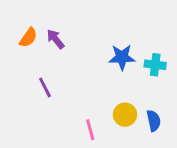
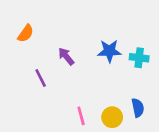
purple arrow: (55, 39) -> (66, 56), moved
yellow circle: (125, 115) -> (112, 117), moved

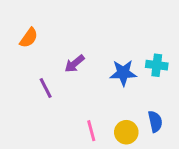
blue star: (109, 51) -> (123, 73), moved
purple arrow: (66, 56) -> (75, 64), turned -90

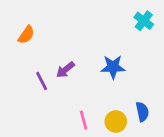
purple arrow: (75, 64) -> (65, 70), moved
cyan cross: (157, 65) -> (144, 21), moved, turned 30

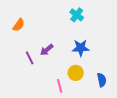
cyan cross: (144, 21) -> (77, 15), moved
yellow circle: (116, 121) -> (76, 73), moved

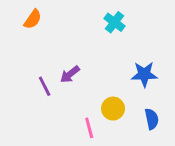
orange semicircle: (19, 25) -> (33, 19), moved
blue star: (81, 48) -> (144, 74), moved

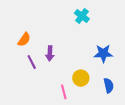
orange semicircle: (33, 19) -> (24, 40), moved
purple arrow: (70, 74) -> (50, 53), turned -48

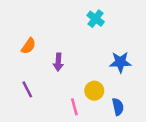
purple line: (32, 62) -> (27, 89), moved
blue semicircle: (109, 86) -> (118, 107), moved

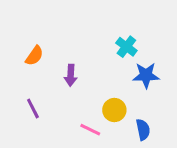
cyan cross: (96, 19) -> (126, 47), moved
pink line: (74, 107) -> (90, 130), turned -49

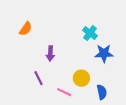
orange semicircle: (34, 56) -> (26, 29), moved
purple line: (33, 108) -> (38, 78), moved

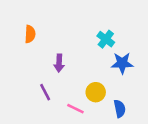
orange semicircle: (26, 29) -> (30, 34), turned -32

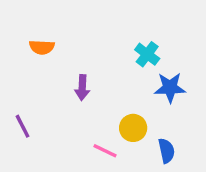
orange semicircle: (30, 34) -> (42, 47), turned 90
purple line: (45, 92) -> (23, 126), moved

